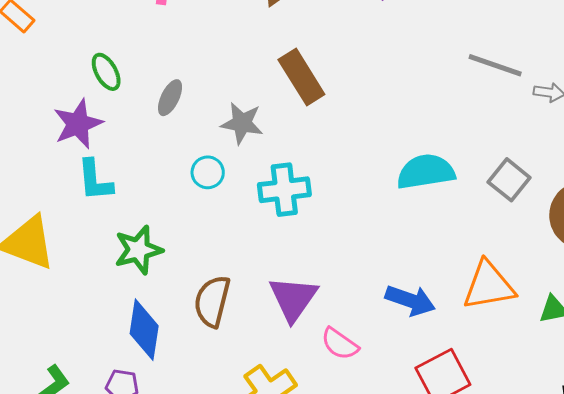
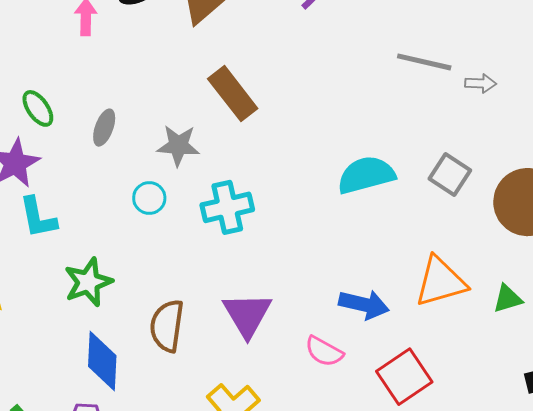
pink semicircle: (340, 344) -> (324, 351), moved

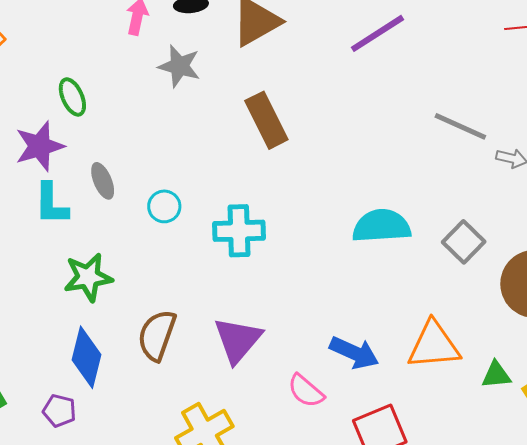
gray ellipse: (104, 128) -> (103, 181), moved, turned -54
gray star: (178, 146) -> (179, 66), moved

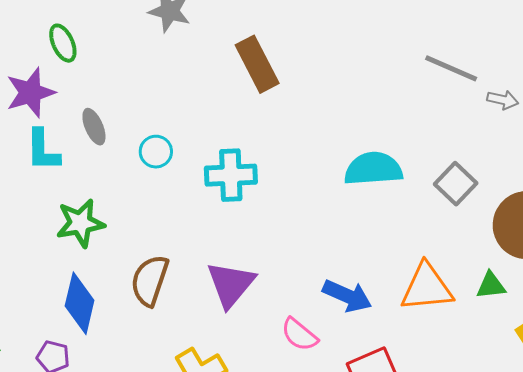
green triangle: (496, 375) -> (491, 285), moved

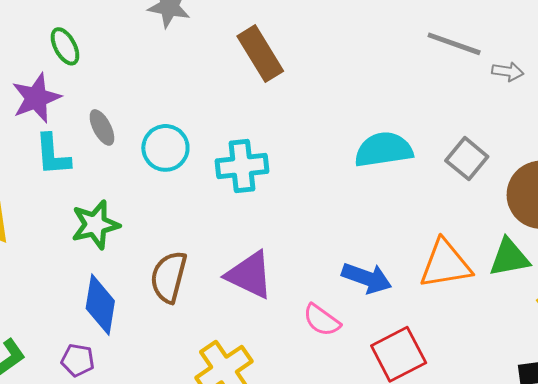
cyan circle: (156, 152) -> (165, 148), size x1.4
purple triangle: (231, 284) -> (250, 275), turned -40
green triangle: (491, 285) -> (509, 258), size x1.4

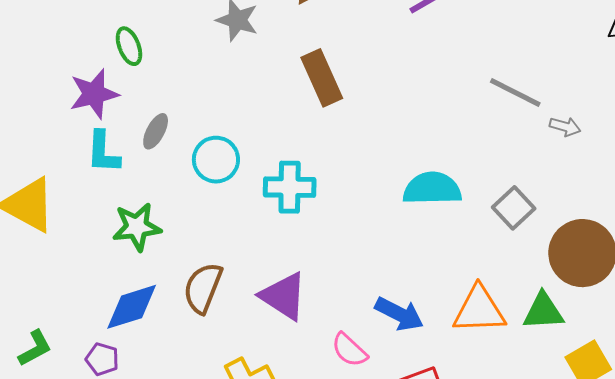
gray ellipse: (102, 127) -> (156, 131), turned 48
blue diamond: (100, 305) -> (132, 307), turned 56

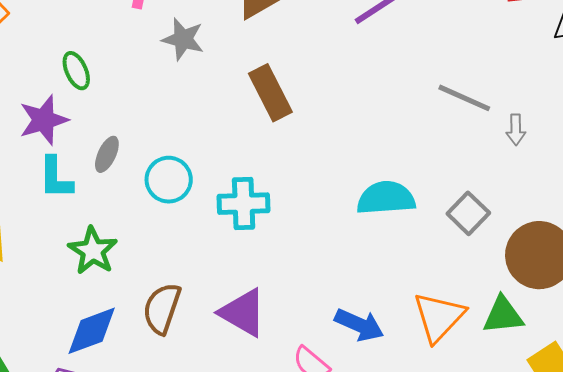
gray arrow: (565, 127) -> (516, 130), turned 76
green star: (137, 227) -> (93, 251), turned -30
orange triangle: (479, 310) -> (439, 317), turned -42

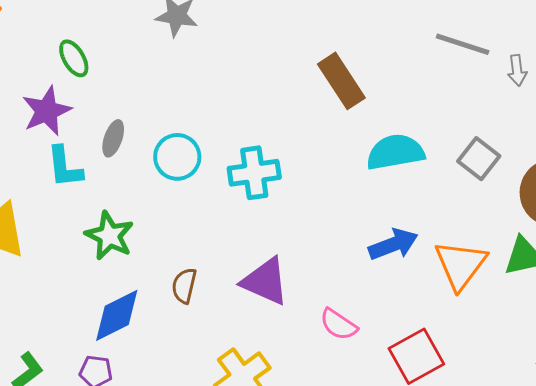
brown rectangle: (270, 93) -> (341, 81), moved
brown semicircle: (162, 308) -> (184, 286), size x0.7
blue arrow: (359, 325) -> (393, 244), moved, turned -39

